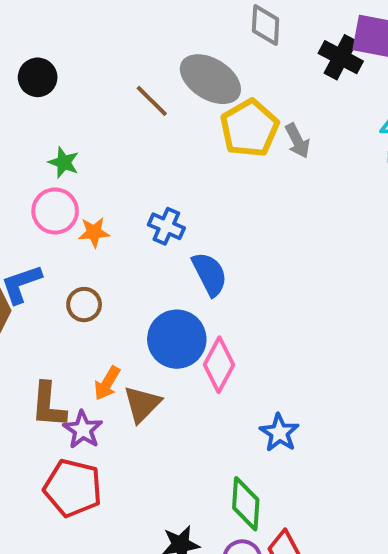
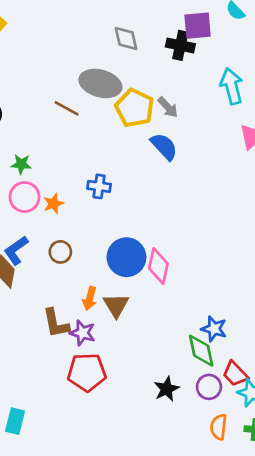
blue semicircle: (210, 274) -> (164, 146), moved
blue star: (279, 433) -> (214, 329), moved

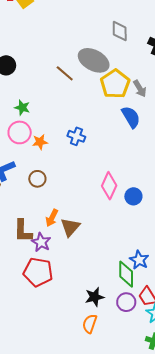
blue circle: (126, 257) -> (133, 196), moved, size x0.6
pink diamond: (158, 266) -> (109, 186), moved
orange semicircle: (219, 427) -> (90, 324), moved

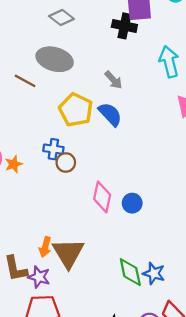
gray diamond: (120, 31) -> (61, 17), moved, turned -40
yellow pentagon: (115, 84) -> (76, 110), moved
brown circle: (37, 179) -> (66, 162), moved
brown triangle: (70, 227) -> (68, 253), size x1.4
green diamond: (126, 274) -> (130, 272), moved

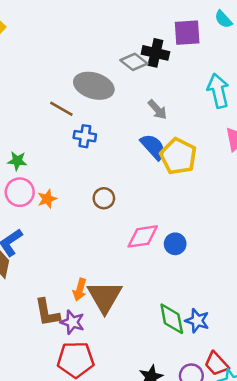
gray diamond: (61, 17) -> (134, 62), moved
black cross: (124, 26) -> (155, 53), moved
yellow pentagon: (76, 110) -> (178, 156), moved
blue cross: (53, 149) -> (85, 136), moved
pink diamond: (102, 197) -> (143, 236), turned 68

